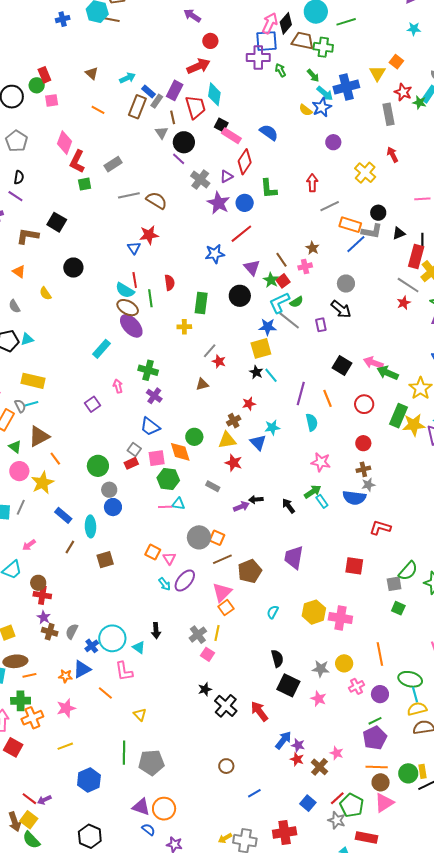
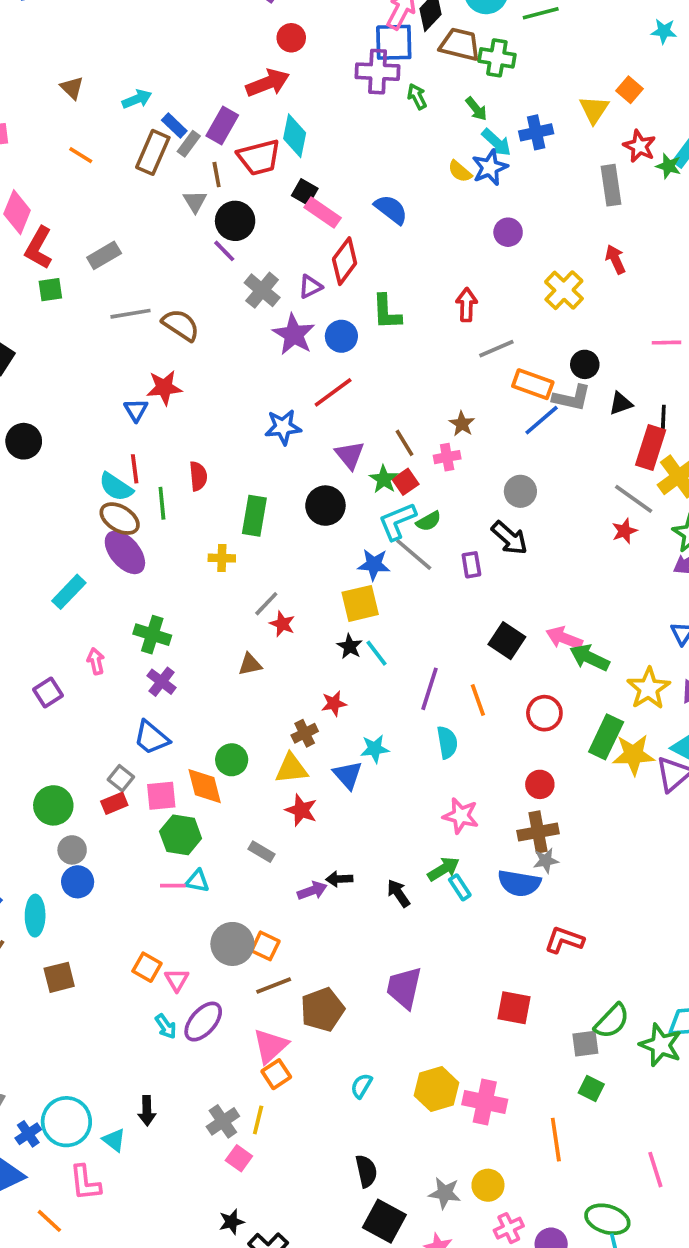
blue cross: (346, 87) -> (536, 132), size x0.7
red trapezoid: (195, 107) -> (259, 157), turned 90
brown cross: (363, 469) -> (538, 832), size x1.5
orange line: (380, 654) -> (556, 1140), moved

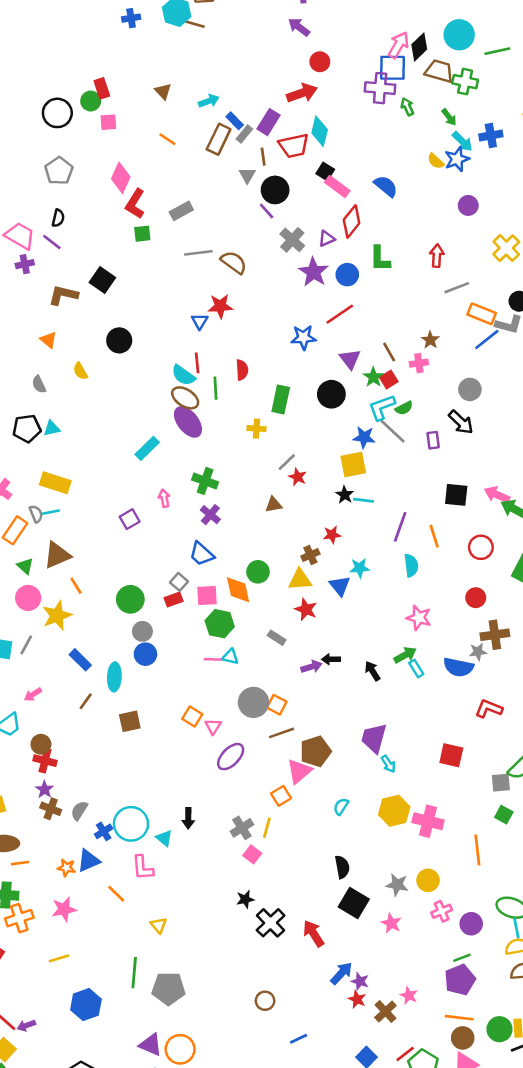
black square: (507, 641) -> (456, 495), turned -30
cyan line: (376, 653) -> (364, 500), turned -48
brown cross: (538, 832) -> (495, 635), moved
cyan arrow: (166, 1026) -> (388, 764), moved
pink triangle: (270, 1046) -> (299, 771), moved

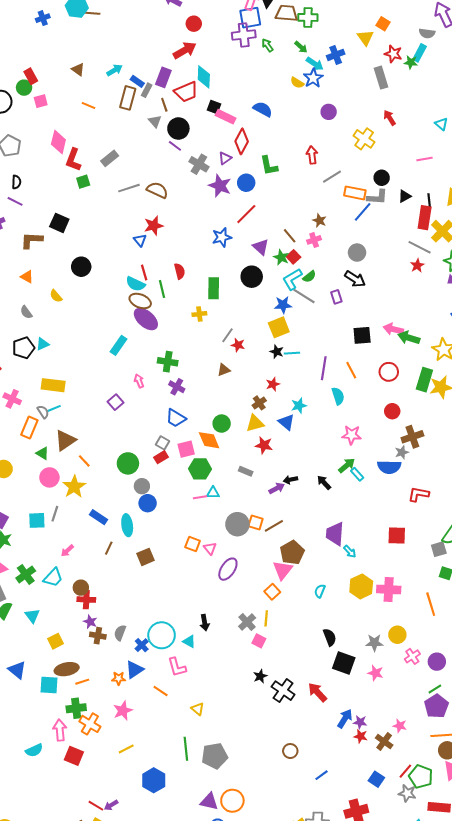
brown line: (282, 733) -> (274, 526), moved
orange cross: (19, 918) -> (90, 724), turned -30

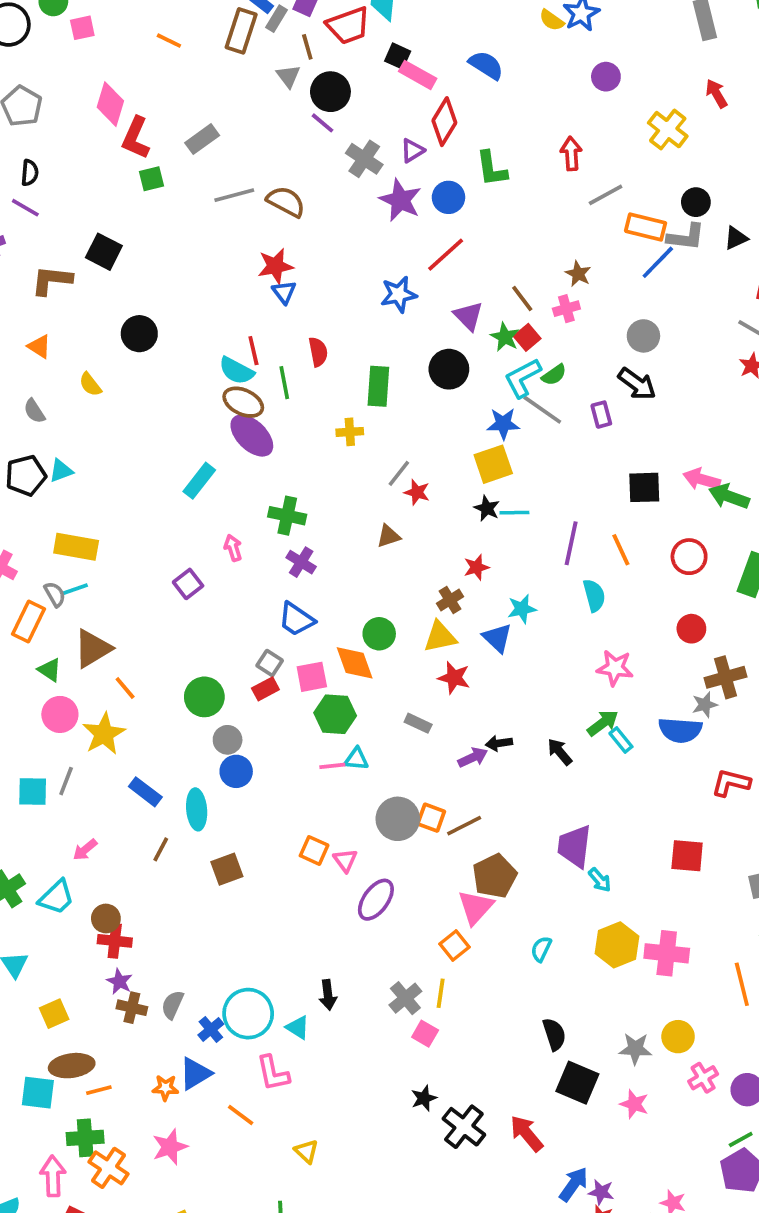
blue triangle: (140, 240) -> (284, 292), moved

